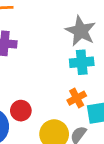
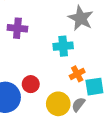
cyan cross: (82, 62) -> (63, 46), moved

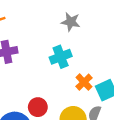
gray star: (81, 18) -> (71, 22), size x0.7

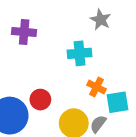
orange cross: (84, 82) -> (96, 87), turned -35

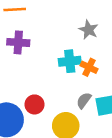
orange cross: (96, 87) -> (89, 67), moved
gray semicircle: (98, 124) -> (84, 100), moved

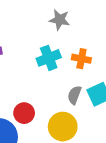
orange cross: (89, 67) -> (81, 59), moved

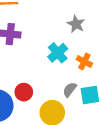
cyan cross: (49, 58) -> (58, 53), turned -36

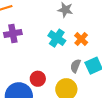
orange cross: (84, 61) -> (81, 39), turned 32

